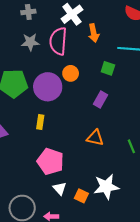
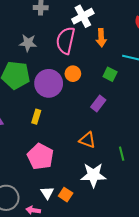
gray star: (30, 42) -> (28, 43), moved
white star: (106, 187) -> (93, 175), moved
white triangle: (60, 188) -> (47, 193), moved

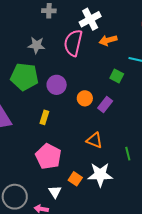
orange arrow: (101, 38) -> (108, 40), turned 78
orange circle: (73, 74) -> (85, 98), moved
purple circle: (49, 83) -> (57, 85), size x0.7
orange square: (66, 195) -> (75, 179), moved

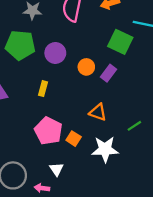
green square: (117, 76) -> (120, 42), size x1.6
green line: (128, 154) -> (134, 126), turned 72
orange square: (75, 179) -> (74, 139), moved

